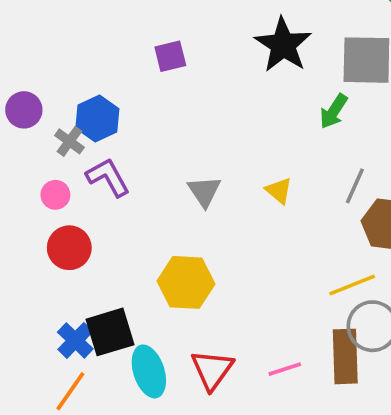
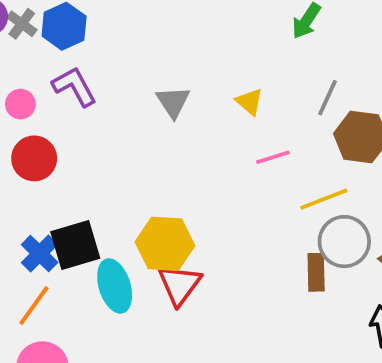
gray cross: (69, 141) -> (22, 24), moved
yellow hexagon: (186, 282) -> (165, 244), moved
brown rectangle: (345, 356) -> (316, 272), size x0.7
pink line: (285, 369) -> (273, 157), moved

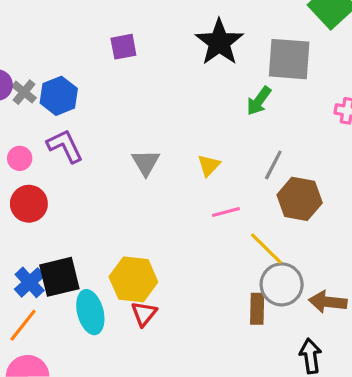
yellow triangle: (249, 102) -> (209, 165), turned 30
yellow line: (324, 199) -> (266, 249), turned 63
red triangle: (179, 285) -> (144, 314), size x0.7

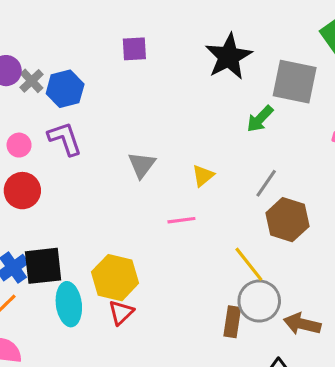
pink line: (226, 212) -> (181, 220), moved

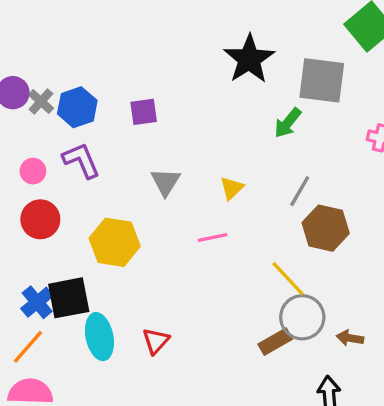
purple square: (134, 49) -> (144, 112), moved
yellow hexagon: (115, 278) -> (115, 242), moved
brown rectangle: (232, 322) -> (275, 342), turned 56
brown arrow: (302, 324) -> (350, 338), size x0.7

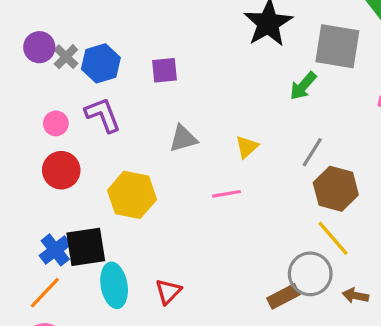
gray triangle: (165, 182) -> (183, 139), turned 40
yellow line: (288, 279) -> (333, 238), moved

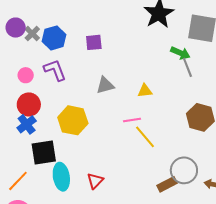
green arrow: (303, 86) -> (180, 53), turned -108
yellow triangle: (247, 147) -> (145, 91), turned 35
gray line: (312, 152) -> (187, 67), moved, turned -54
yellow line: (333, 238) -> (145, 137), moved
blue cross: (55, 250) -> (27, 124), moved

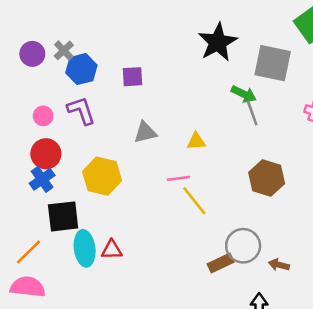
gray cross: (32, 34) -> (64, 50), moved
red triangle: (95, 181) -> (112, 250), moved, turned 42

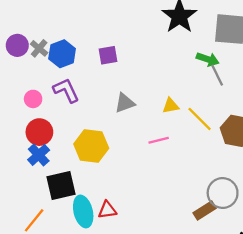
gray cross: (64, 50) -> (39, 48), moved
yellow line: (194, 201) -> (200, 119), moved

